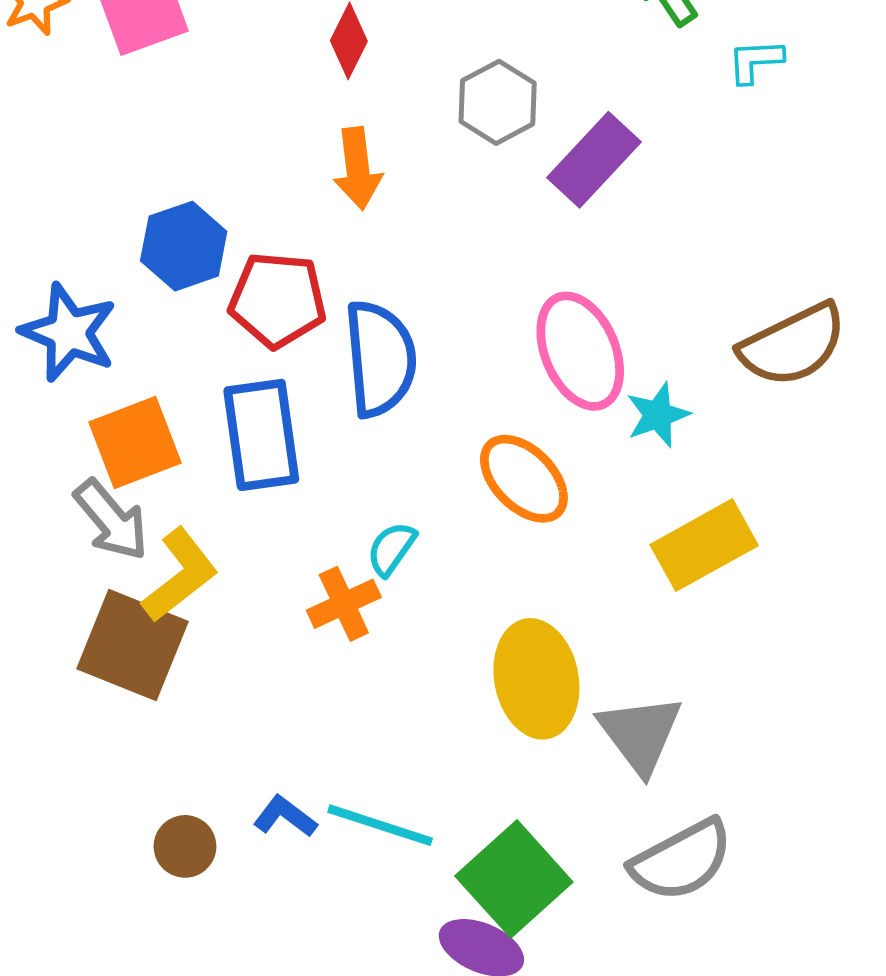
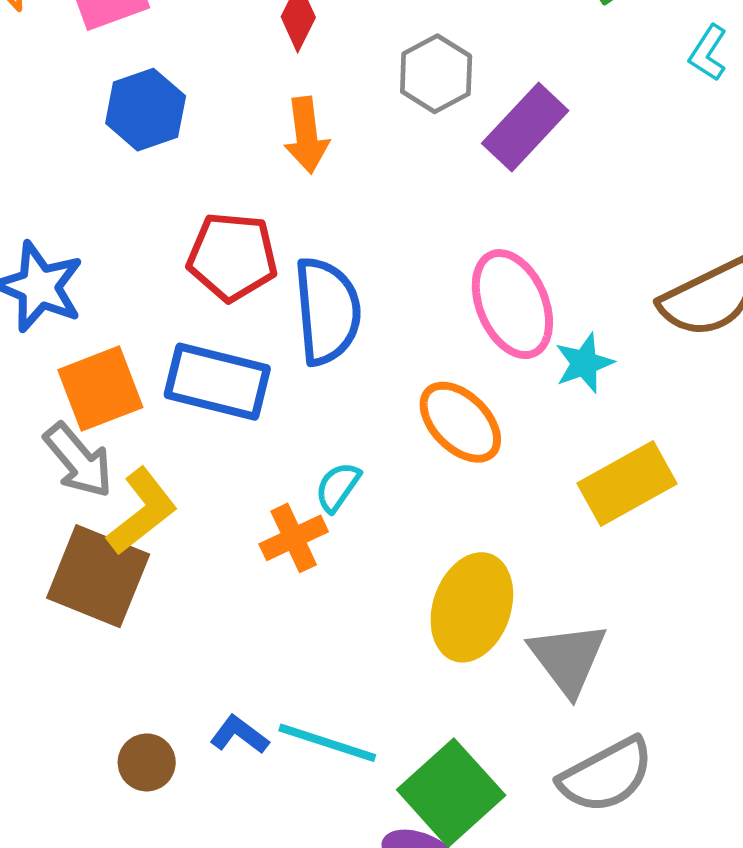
cyan L-shape: (755, 61) -> (708, 53), moved, turned -54
blue hexagon: (184, 246) -> (146, 110), moved
blue rectangle: (261, 435) -> (217, 382), turned -68
yellow ellipse: (536, 679) -> (472, 607), turned 30

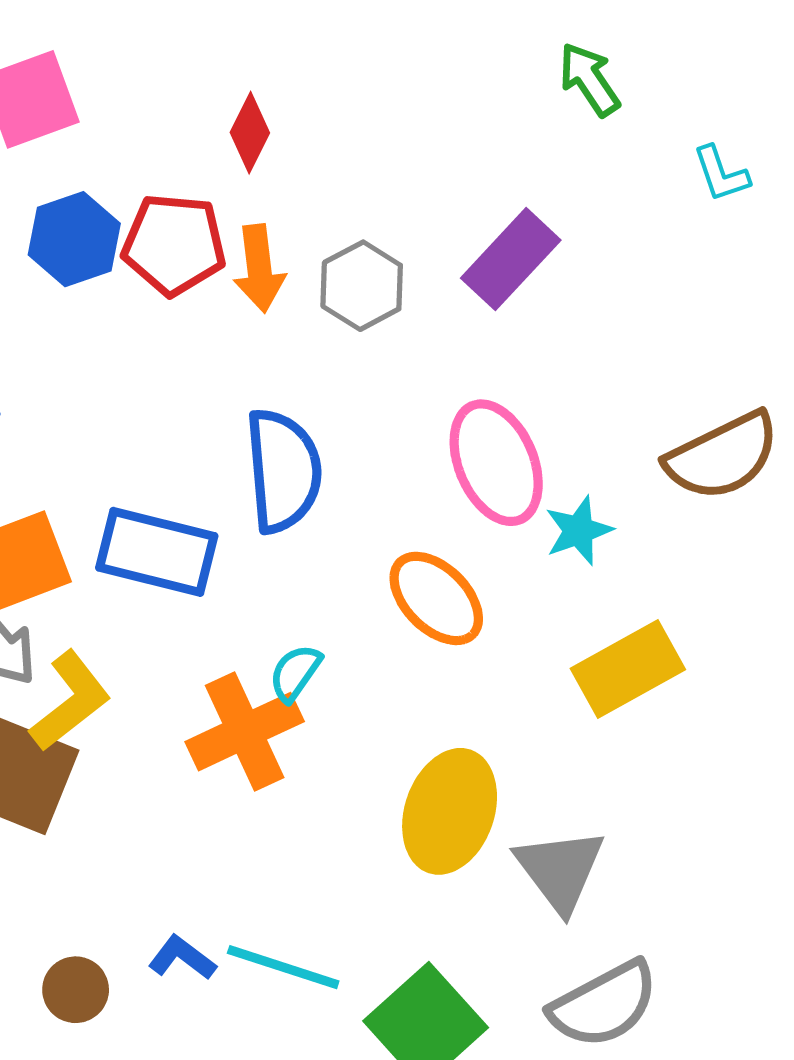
cyan L-shape: (708, 53) -> (721, 174), turned -52
gray hexagon: (436, 74) -> (362, 286), moved
red pentagon: (232, 257) -> (174, 244), moved
orange cross: (294, 538) -> (245, 732), size x1.5

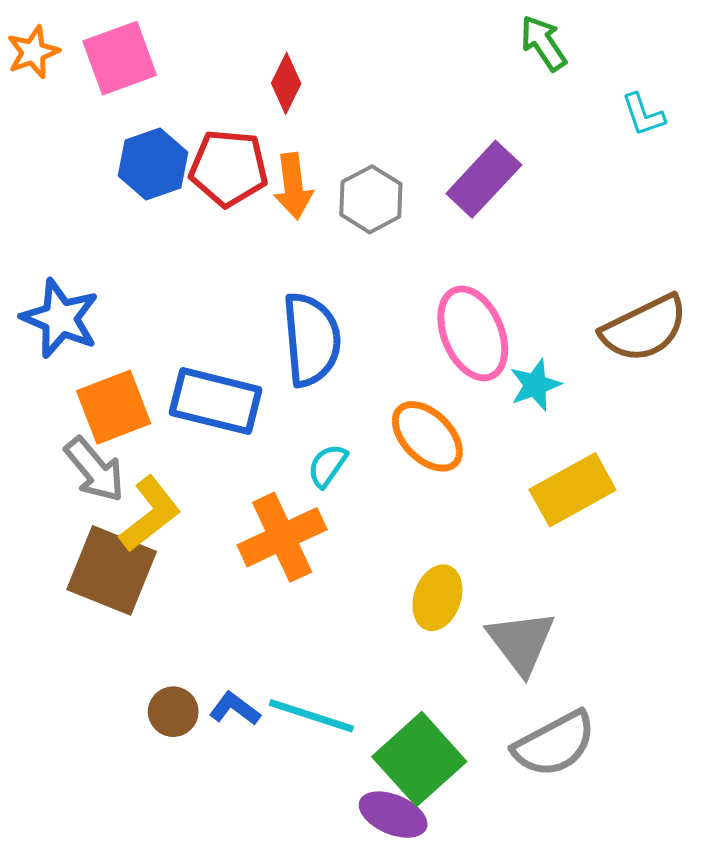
cyan semicircle: (295, 673) -> (327, 466), moved
yellow ellipse: (450, 811) -> (437, 598), size x0.7
brown circle: (76, 990) -> (173, 712), moved

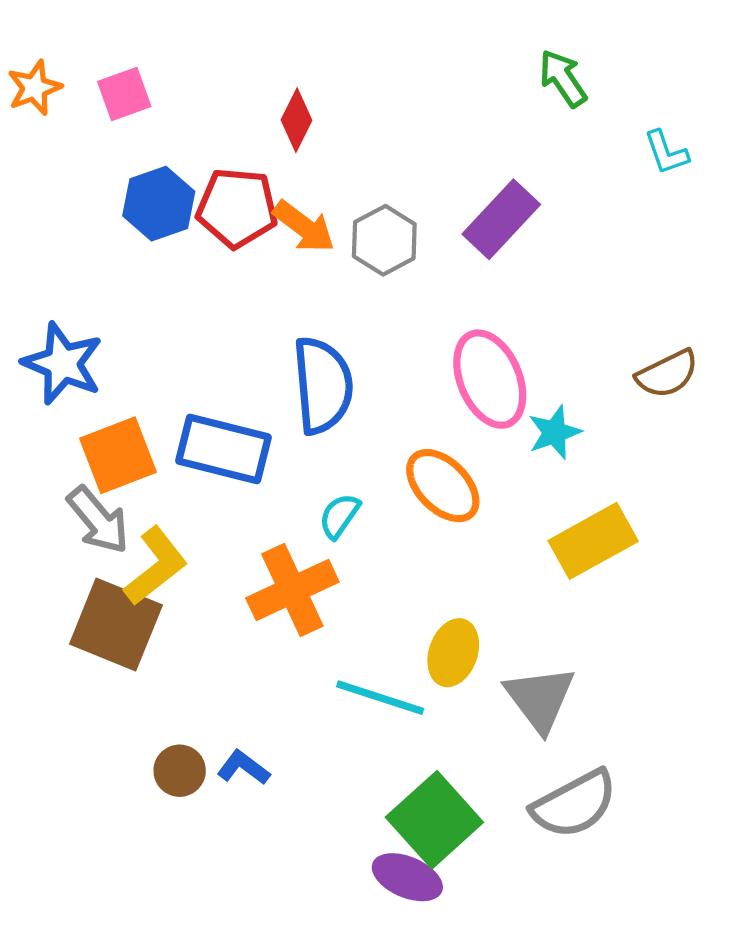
pink square: (120, 58) -> (124, 94), size x0.7
orange arrow: (293, 186) -> (304, 227), turned -46
brown semicircle: (644, 328) -> (667, 374), size x0.7
cyan line: (311, 716) -> (380, 698), moved

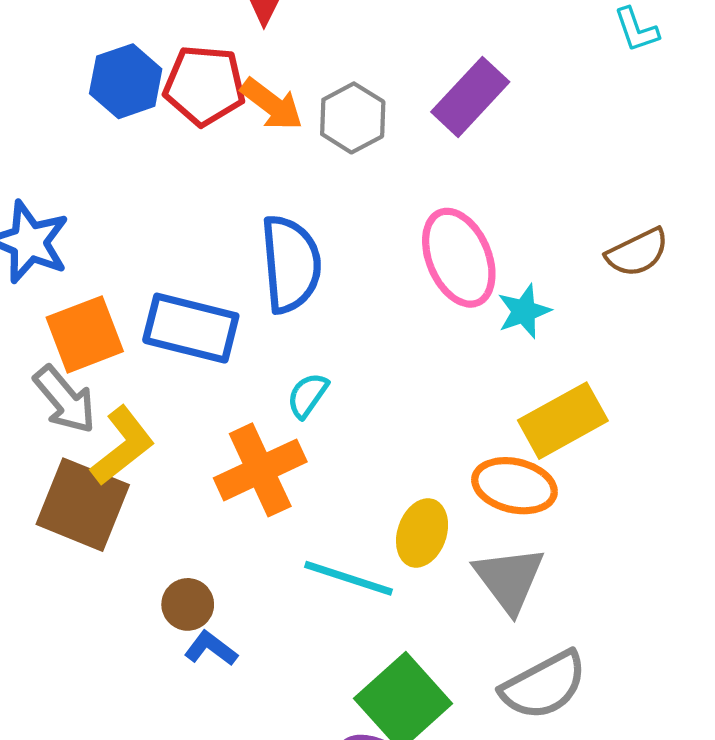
orange ellipse: (443, 486) -> (514, 486), moved, turned -32
brown circle: (180, 771) -> (188, 604), moved

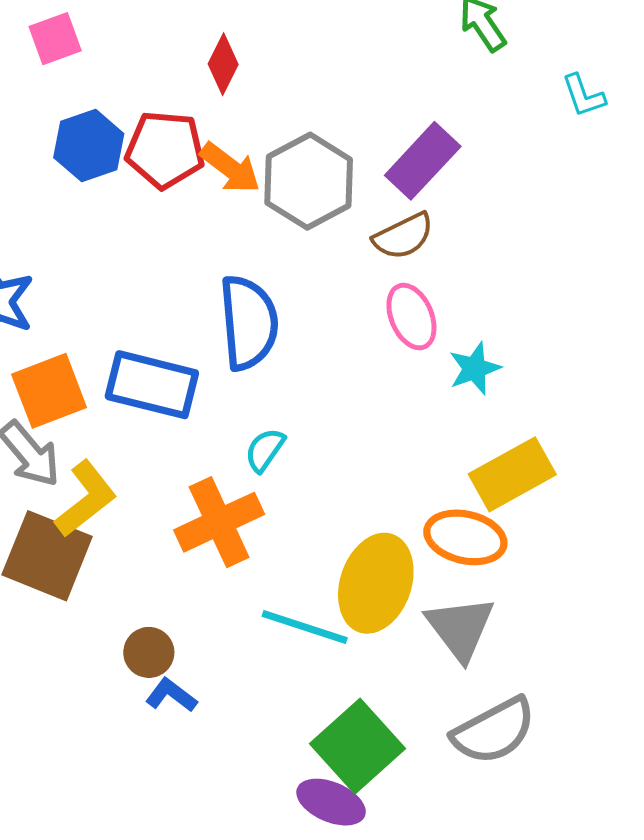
gray hexagon: (353, 118) -> (309, 181), size x1.4
brown semicircle: (637, 252) -> (403, 236), moved
pink ellipse: (459, 258) -> (411, 317), size x0.7
yellow ellipse: (422, 533) -> (376, 583), size x1.5

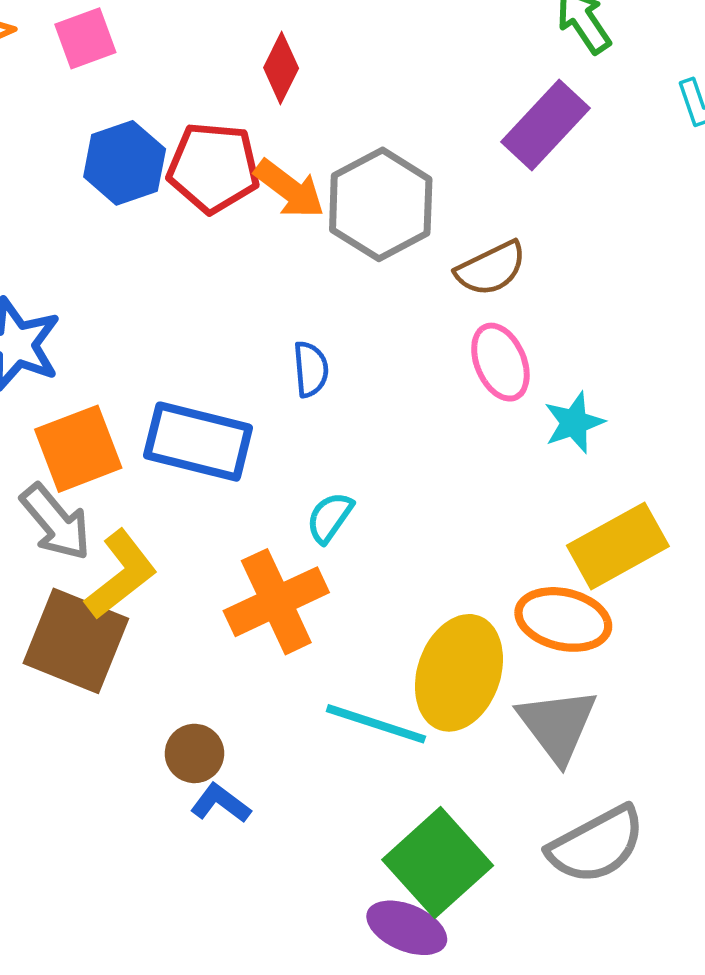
purple rectangle: (423, 161) -> (546, 125), moved
blue semicircle: (249, 323) -> (311, 369), size x0.5

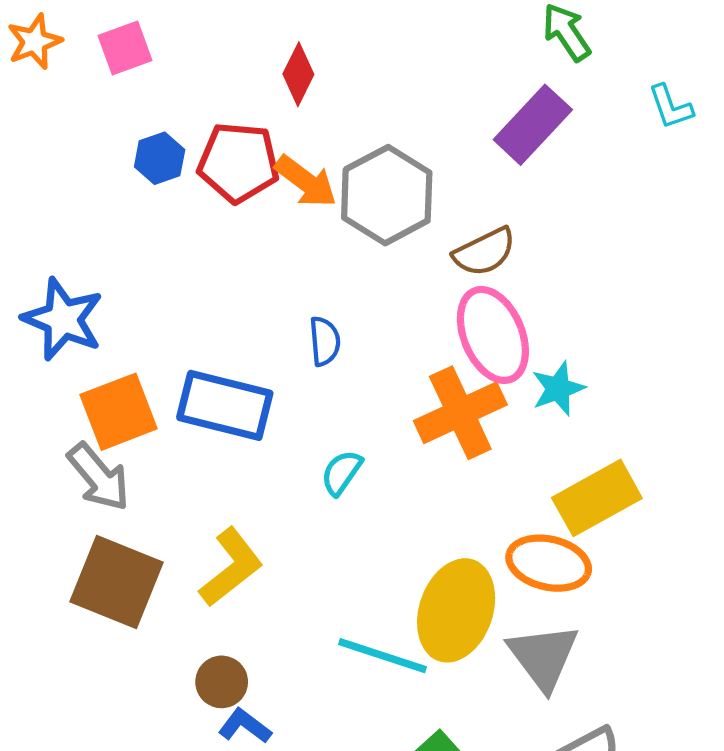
blue hexagon: (125, 163) -> (160, 158), size x0.7
pink ellipse: (500, 362) -> (493, 335), size x1.4
yellow L-shape: (121, 574) -> (231, 567), moved
orange cross: (276, 602) -> (460, 413), moved

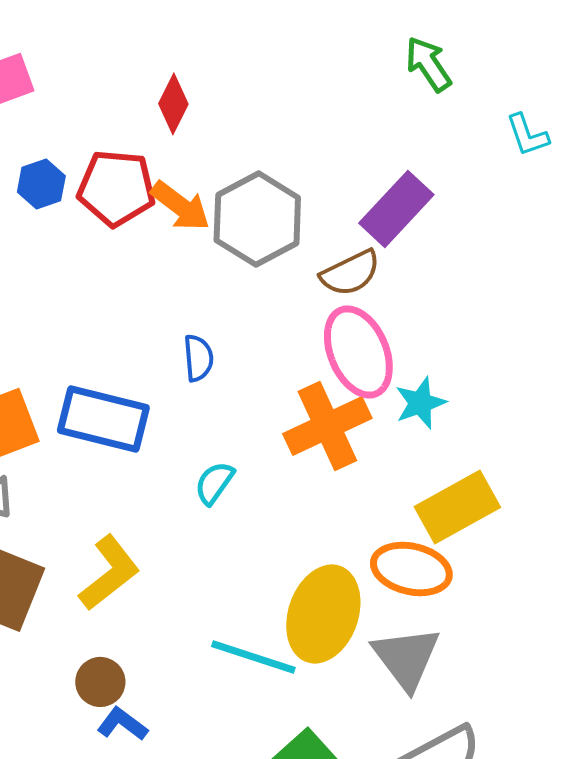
purple rectangle: (533, 125) -> (396, 209), moved

